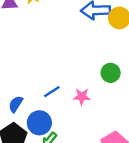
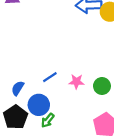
green circle: (111, 73) -> (102, 86), moved

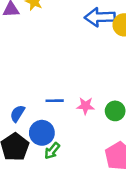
blue line: (50, 77) -> (55, 101), turned 32

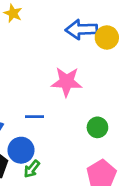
pink star: (86, 106) -> (67, 82), moved, size x1.6

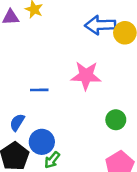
blue line: (34, 117) -> (39, 90), moved

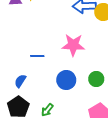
blue circle: (42, 142) -> (66, 80), moved

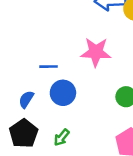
blue circle: (66, 80) -> (63, 93), moved

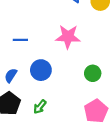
blue line: (49, 67) -> (20, 40), moved

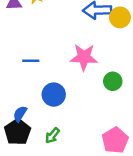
green circle: (93, 73) -> (113, 81), moved
blue semicircle: (11, 75) -> (20, 114), moved

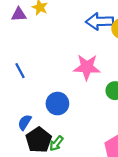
blue line: (31, 61) -> (20, 71), moved, turned 63
black pentagon: (18, 132) -> (39, 140), moved

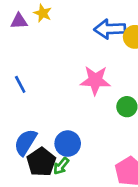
blue circle: (57, 104) -> (68, 144), moved
blue semicircle: (25, 122) -> (25, 142), size x1.5

